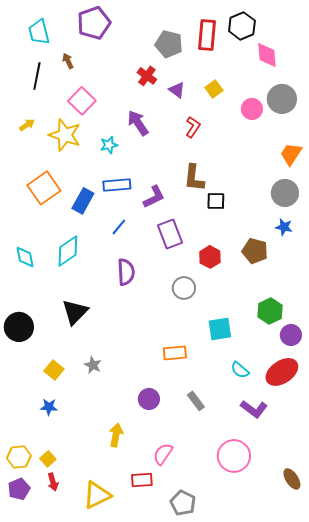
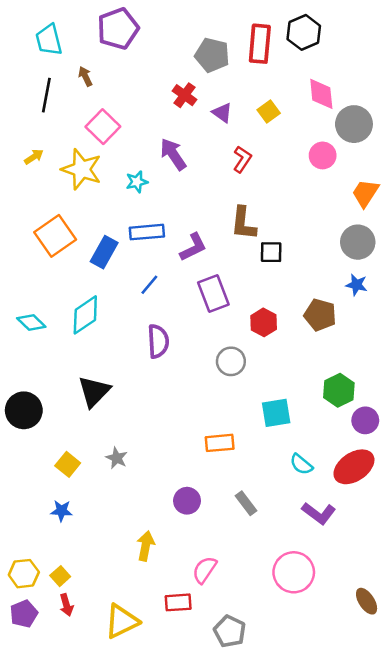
pink diamond: (267, 55) -> (321, 94), moved
pink circle: (252, 109) -> (323, 155), moved
cyan diamond: (25, 257) -> (31, 322), turned -35

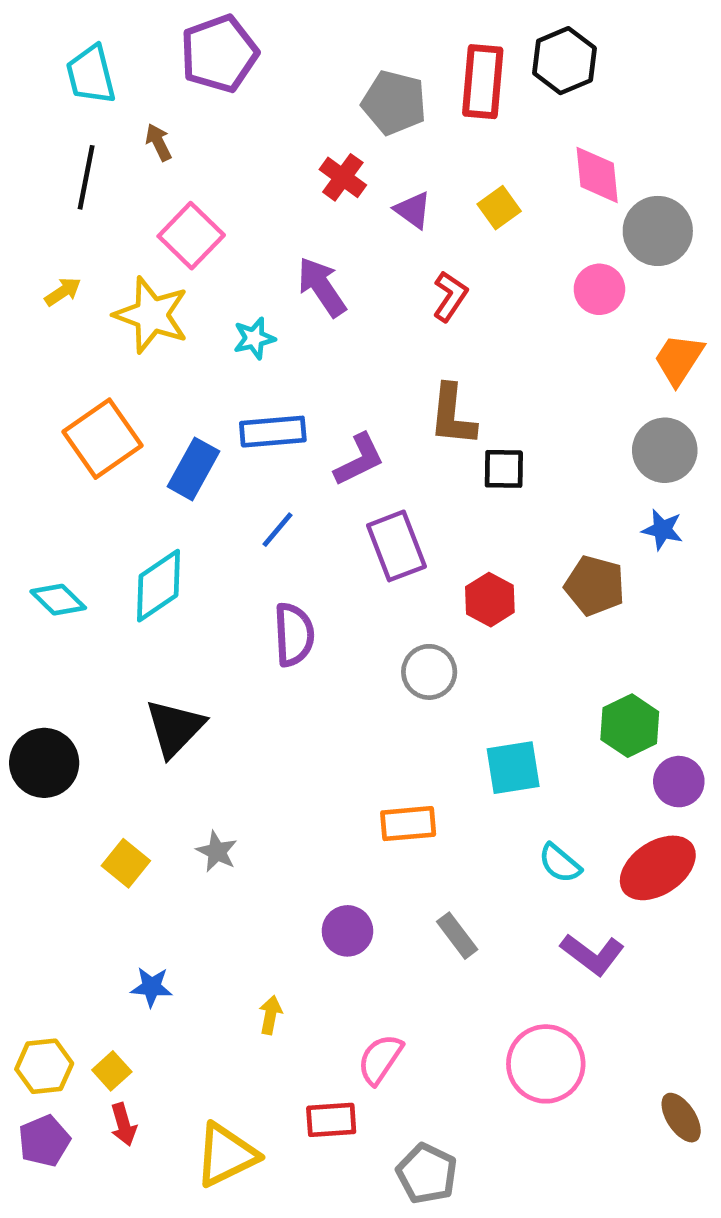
blue star: (61, 511) -> (152, 987), moved
yellow arrow: (146, 546) -> (270, 1015), size x0.7

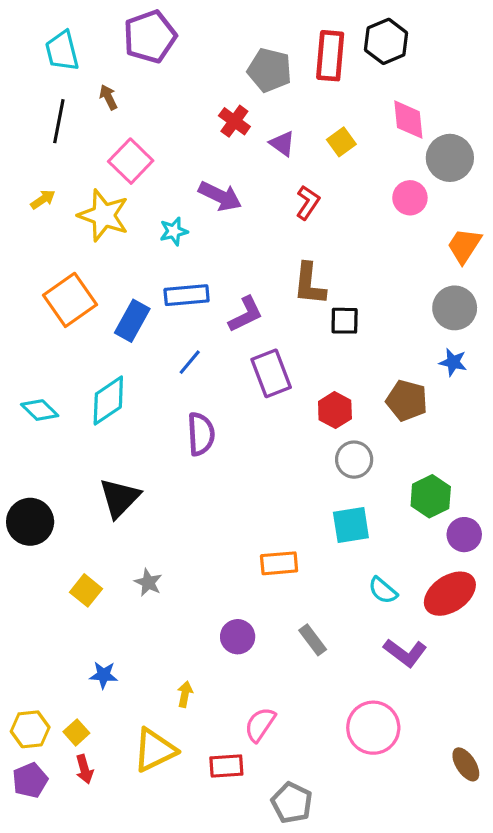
purple arrow: (322, 287) -> (220, 196), turned 150
gray circle: (429, 672) -> (354, 460), moved
yellow triangle: (226, 1155) -> (155, 750), moved

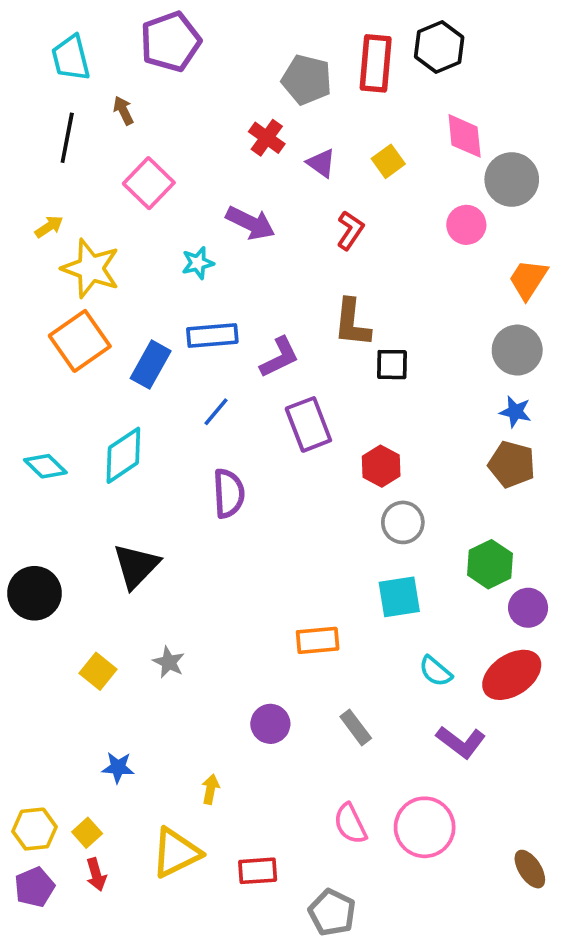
yellow star: (104, 215) -> (91, 268), moved
brown pentagon: (407, 400) -> (512, 464), moved
pink semicircle: (260, 724) -> (350, 824), moved, turned -60

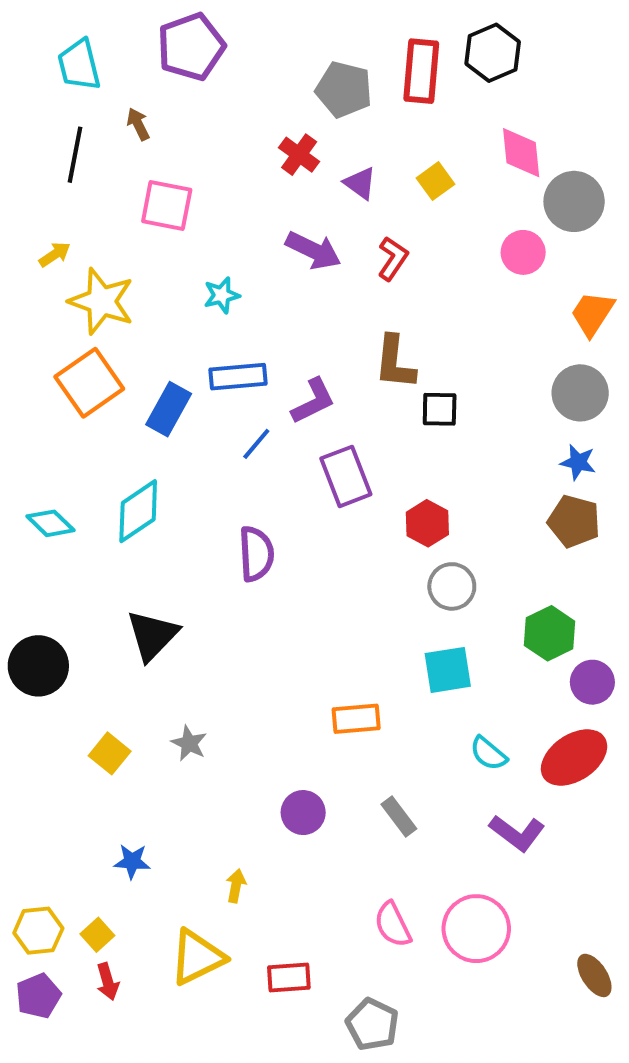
pink square: (149, 183) -> (167, 206), turned -33
purple arrow: (250, 223) -> (313, 250), moved
blue line: (216, 412) -> (256, 444), moved

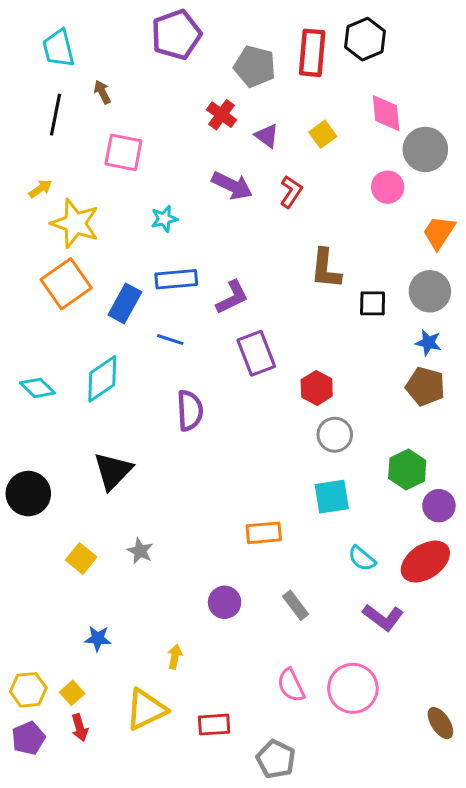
purple pentagon: (191, 47) -> (176, 35), moved
brown L-shape: (395, 362) -> (326, 269), moved
black square: (440, 409) -> (373, 303), moved
blue line: (256, 444) -> (170, 340), moved, turned 68

